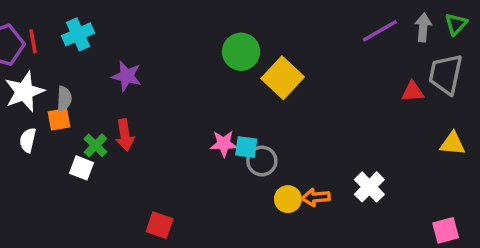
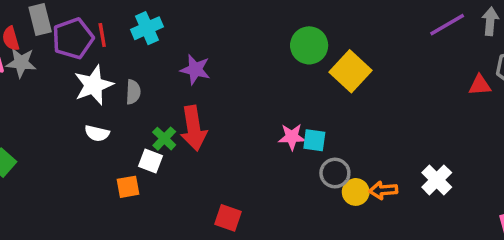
orange square: (59, 119) -> (128, 187), moved
red arrow: (125, 135) -> (194, 128), size x1.4
white semicircle: (28, 140) -> (97, 133), turned -90
gray circle: (262, 161) -> (335, 173), moved

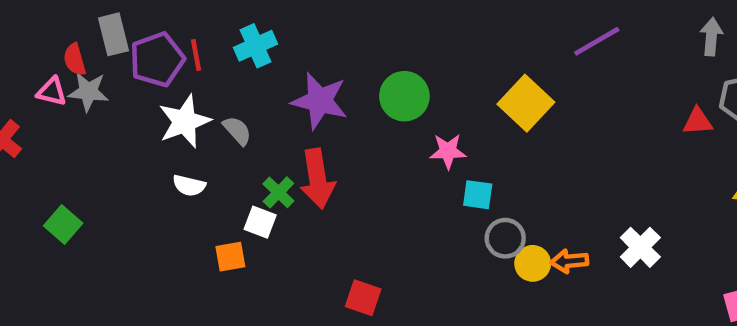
purple line: (447, 25) -> (597, 41), moved
green circle: (309, 45) -> (404, 96), moved
purple star: (195, 70) -> (320, 101), size x1.4
gray semicircle: (133, 92) -> (237, 131), turned -45
pink star: (292, 137) -> (448, 151), moved

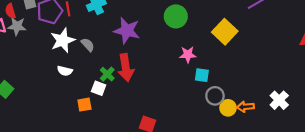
green circle: (404, 96) -> (176, 16), moved

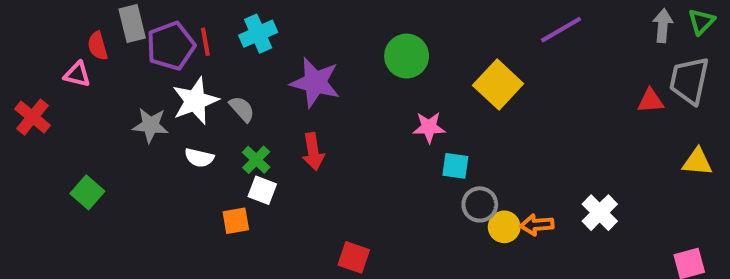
gray star: (17, 26) -> (150, 125), moved
red arrow: (126, 68) -> (313, 152), size x0.7
green cross: (107, 74) -> (256, 160), moved

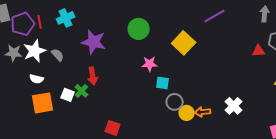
gray star: (150, 125) -> (14, 53), moved
green cross: (256, 160) -> (82, 91), moved
orange square: (236, 221) -> (43, 103), moved, size x1.6

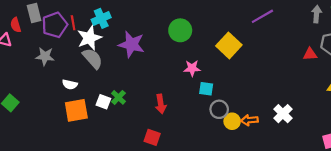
white star: (35, 51) -> (89, 38), moved
gray semicircle: (58, 55) -> (93, 58), size x1.5
red arrow: (93, 76) -> (161, 104), moved

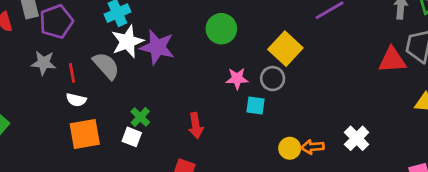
red line: (73, 23) -> (72, 73), moved
white star: (89, 38) -> (127, 42), moved
red triangle: (310, 54) -> (392, 60), size x1.5
white square: (103, 102) -> (132, 137), moved
gray circle: (219, 109) -> (273, 79), moved

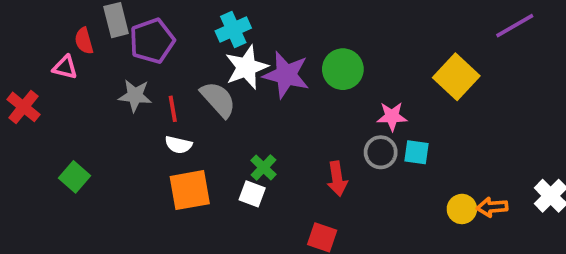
green circle: (221, 29) -> (343, 69), moved
gray circle: (273, 79) -> (381, 152), moved

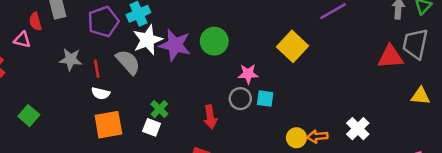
purple pentagon: (152, 41) -> (103, 22), moved

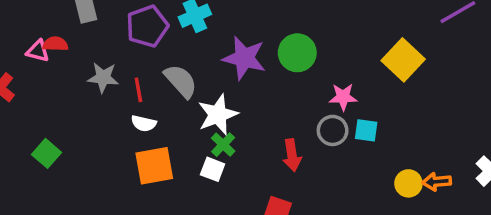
red semicircle: (35, 22) -> (55, 44), moved, turned 108
white star: (148, 40) -> (218, 115), moved

